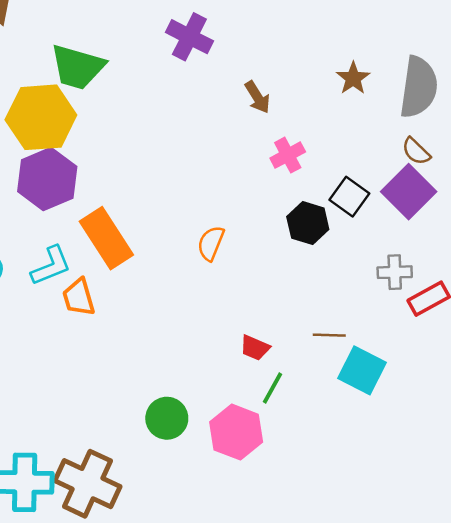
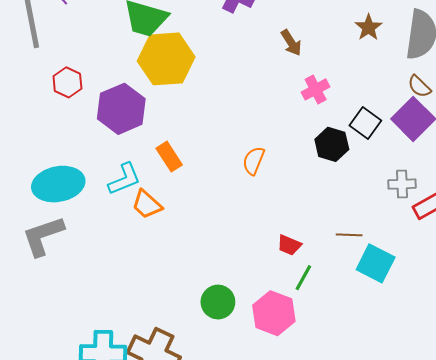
yellow hexagon: (41, 117) -> (166, 59), moved
orange rectangle: (106, 238) -> (169, 157), size x0.6
orange trapezoid: (79, 297) -> (147, 204), turned -32

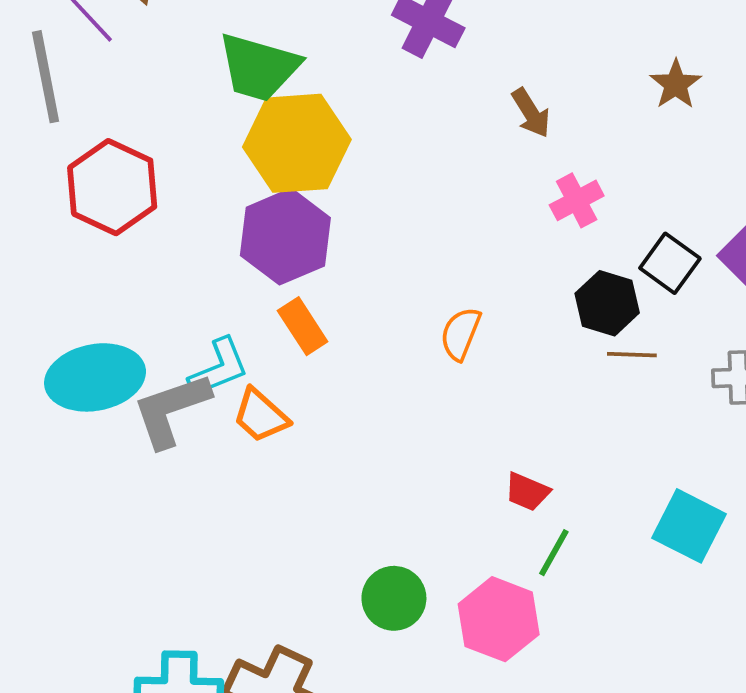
red hexagon: (67, 82) -> (112, 187), size x1.6
purple hexagon: (121, 109) -> (285, 237), moved
brown line: (349, 235) -> (632, 355), moved
gray L-shape: (43, 236) -> (171, 410), moved

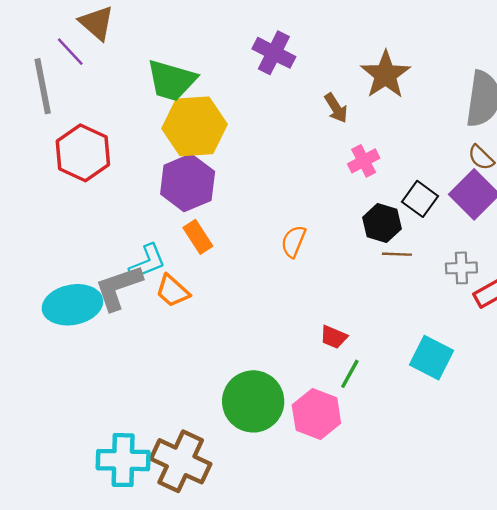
brown star: (676, 84) -> (385, 75), moved, size x1.6
cyan ellipse: (95, 377) -> (72, 305), moved
green circle: (394, 598) -> (253, 401), size x1.6

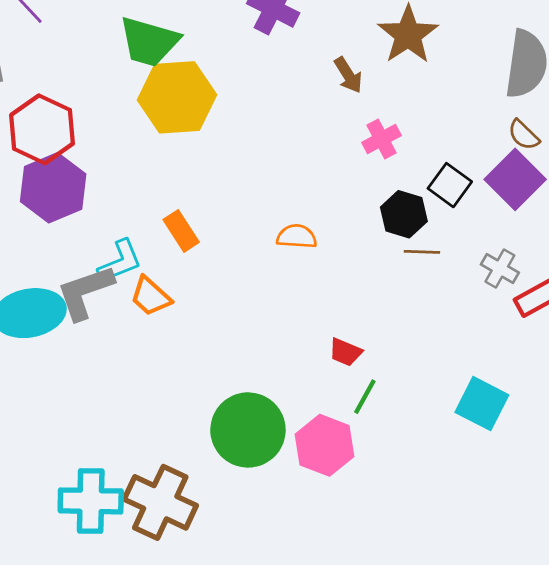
purple hexagon: (188, 183) -> (53, 188), moved
orange semicircle: (293, 241) -> (297, 237), turned 72
gray cross: (461, 268) -> (500, 269), turned 32
cyan square: (432, 358) -> (482, 404), moved

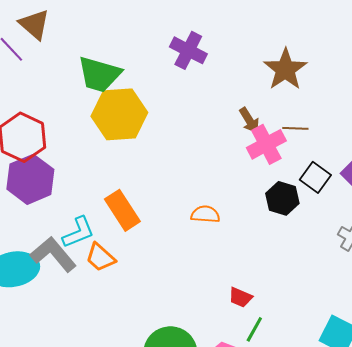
brown arrow: (348, 75) -> (249, 120), moved
pink cross: (382, 139) -> (266, 144), size x1.4
orange rectangle: (181, 231) -> (122, 210), size x1.4
brown line: (422, 252) -> (295, 128), moved
gray L-shape: (85, 292) -> (53, 254), turned 69

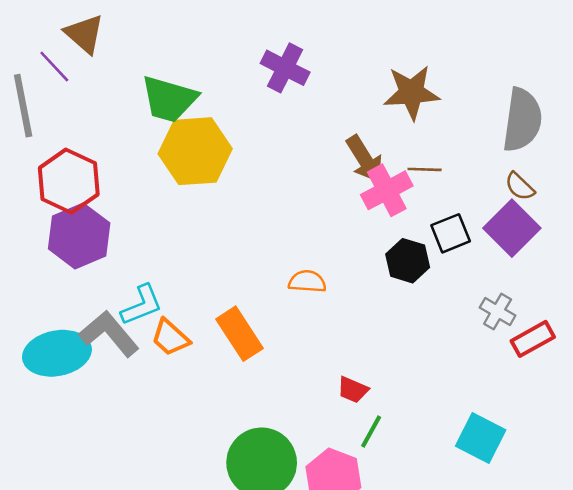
brown star: (285, 69) -> (412, 93), turned 30
brown arrow: (249, 120) -> (365, 159), size x1.4
black square: (315, 177) -> (451, 233), turned 32
orange rectangle: (122, 210) -> (239, 334), moved

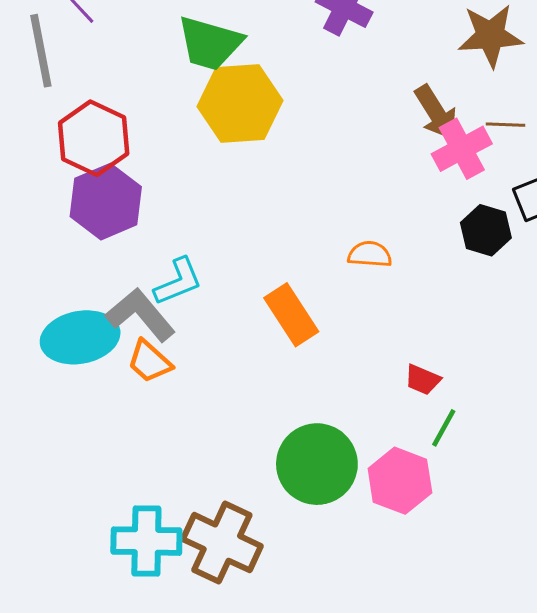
orange trapezoid: (170, 338) -> (149, 361), moved

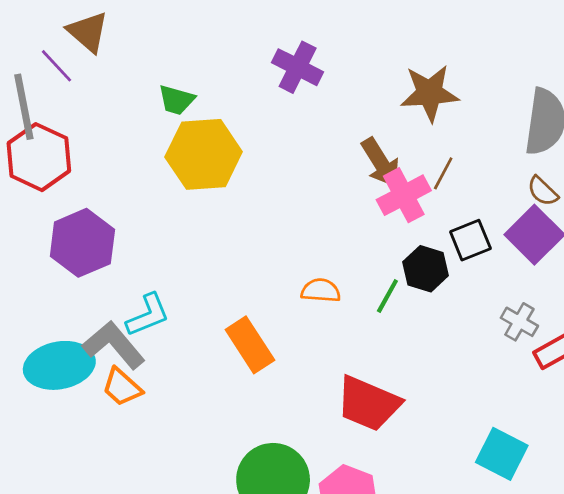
green trapezoid: (210, 43) -> (176, 100), size x0.6
brown line: (506, 125) -> (443, 173), turned -64
red hexagon: (94, 138) -> (39, 157), moved
red trapezoid: (423, 380) -> (368, 404), size x2.0
green line: (444, 428) -> (387, 296), moved

